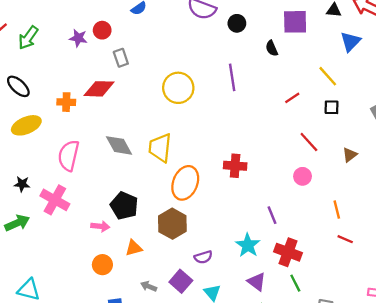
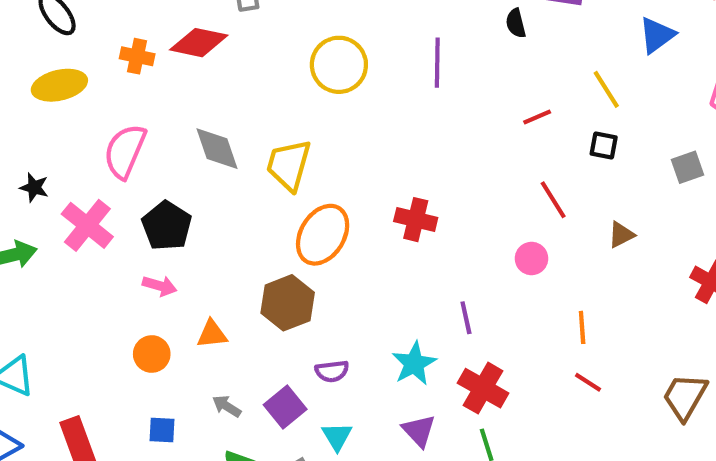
black pentagon: (124, 206) -> (167, 226), moved

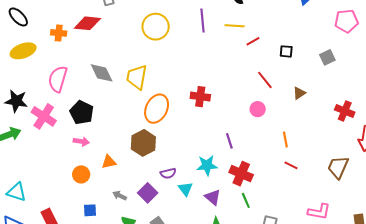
yellow line: (606, 89) -> (235, 26), moved, turned -48
black star: (34, 187) -> (16, 101), size x1.6
cyan star: (414, 364) -> (207, 165), turned 30
cyan triangle: (337, 436) -> (186, 189), moved

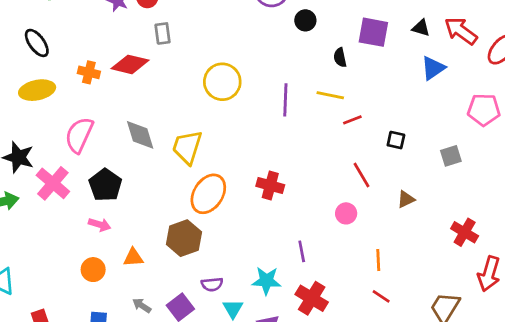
purple line: (202, 20) -> (285, 100), moved

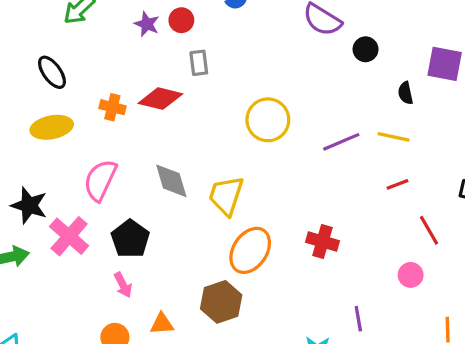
purple line: (285, 100) -> (341, 142), turned 64
red line: (352, 120) -> (397, 184), moved
pink arrow: (100, 225) -> (123, 285), turned 45

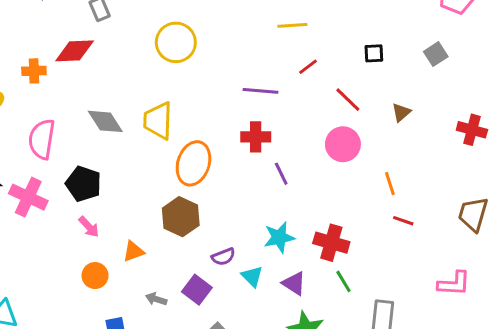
purple line: (341, 142) -> (260, 91), moved, turned 44
pink circle: (411, 275) -> (343, 144), size x1.5
purple line: (358, 319) -> (281, 174), moved

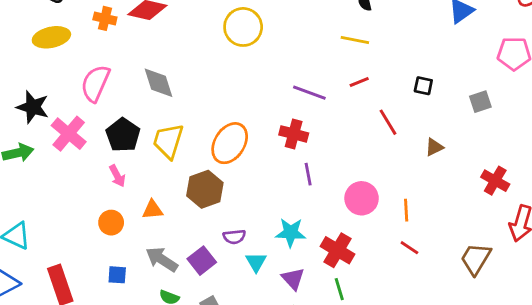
yellow trapezoid: (158, 121) -> (168, 141), moved
pink circle: (343, 144) -> (362, 198), moved
gray arrow: (156, 299) -> (162, 259), size x1.6

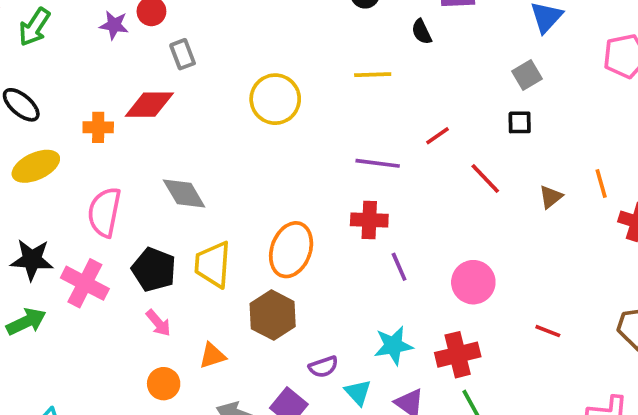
yellow line: (355, 40) -> (373, 75), moved
gray square: (480, 102) -> (527, 75), moved
orange line: (406, 210) -> (601, 184), moved
red cross: (338, 250) -> (458, 355), turned -32

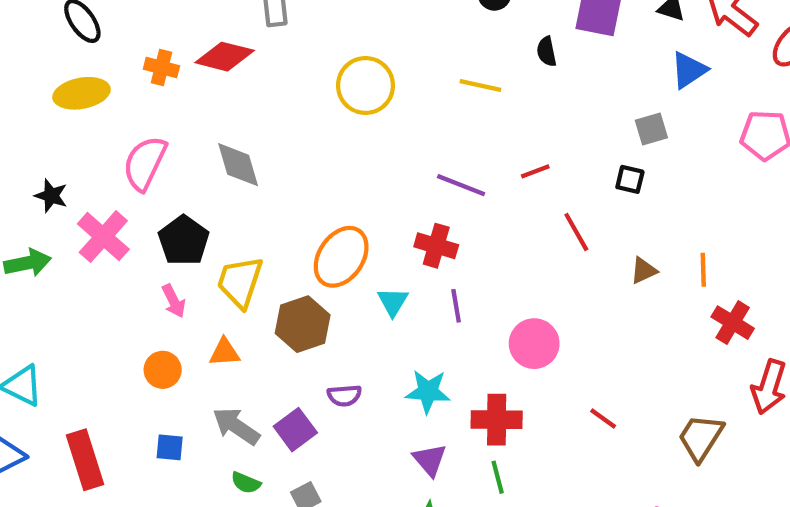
black star: (32, 260) -> (51, 196), size x0.7
yellow trapezoid: (213, 264) -> (240, 282), moved
cyan triangle: (358, 392) -> (393, 302), moved

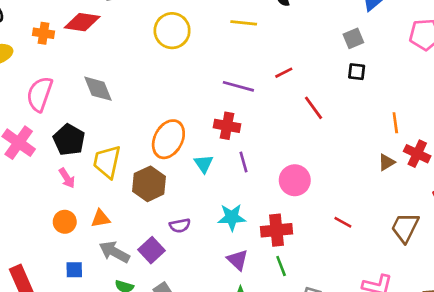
black square: (630, 179) -> (357, 72), moved
brown triangle: (644, 271) -> (387, 162), moved
orange triangle: (224, 352) -> (101, 219), moved

